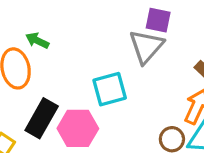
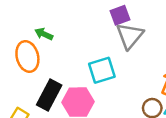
purple square: (158, 20) -> (120, 15), moved, turned -30

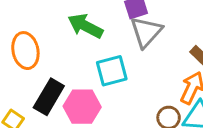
green arrow: (44, 34) -> (85, 26), moved, size x1.6

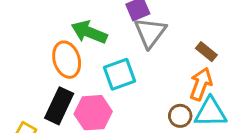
orange ellipse: (25, 51) -> (67, 60), moved

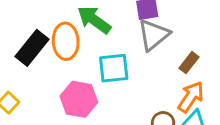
brown rectangle: (206, 52) -> (189, 63), moved, turned 75
black rectangle: (59, 106) -> (32, 48), moved

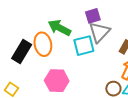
cyan square: (114, 68) -> (84, 46), moved

